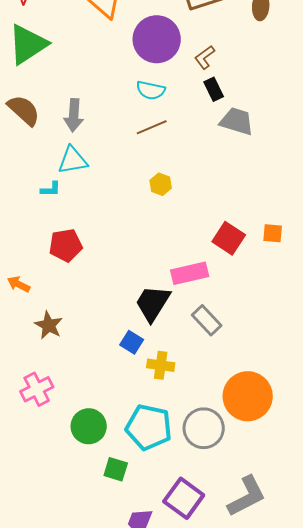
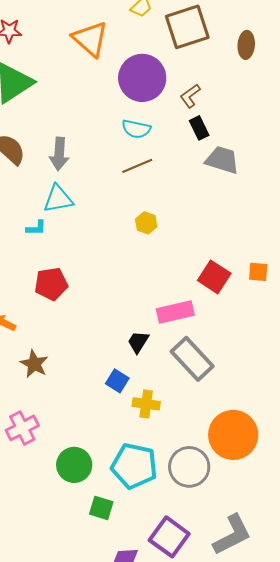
black trapezoid: (153, 303) -> (138, 342), size x0.6
gray rectangle: (207, 320) -> (192, 359), size x1.4

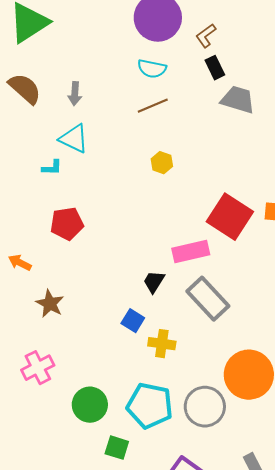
gray arrow: (59, 154) -> (75, 94), size x0.7
cyan triangle: (58, 199) -> (74, 139), turned 36
red square: (214, 277) -> (230, 217), size x1.4

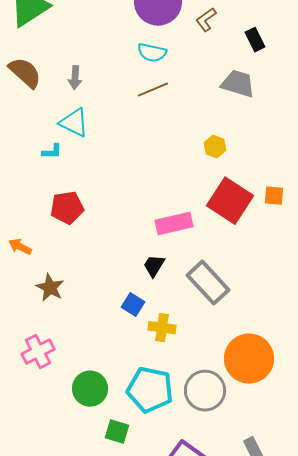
black rectangle: (215, 68) -> (255, 40), moved
yellow hexagon: (162, 163) -> (215, 147), moved
pink rectangle: (191, 252) -> (174, 224), moved

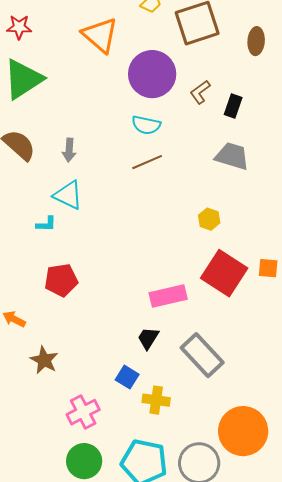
black rectangle: (255, 40) -> (233, 106), moved, turned 45
pink cross: (38, 352) -> (83, 412), moved

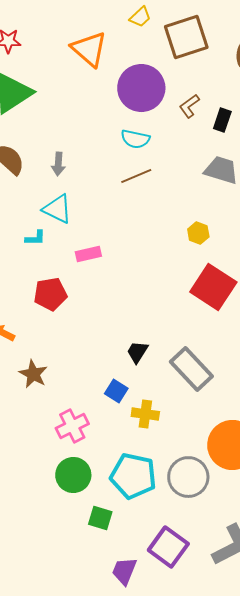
pink rectangle: (168, 296) -> (88, 254), moved, size x0.7

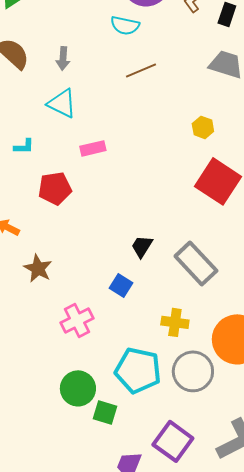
cyan semicircle: (135, 139) -> (125, 25), moved
cyan L-shape: (35, 238) -> (24, 146), moved
yellow cross: (145, 414) -> (175, 322), moved
green circle: (73, 475) -> (78, 388), moved

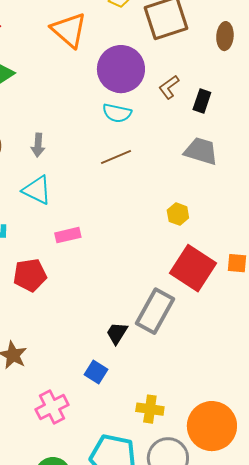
cyan semicircle: (125, 25) -> (117, 113), moved
gray rectangle: (196, 263) -> (155, 311), moved, turned 72

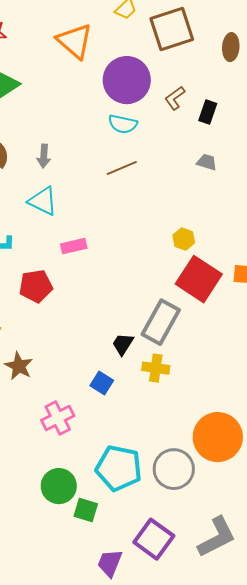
gray trapezoid: (201, 151) -> (207, 162), size x0.6
yellow hexagon: (178, 214) -> (184, 239), moved
yellow cross: (150, 409) -> (156, 368), moved

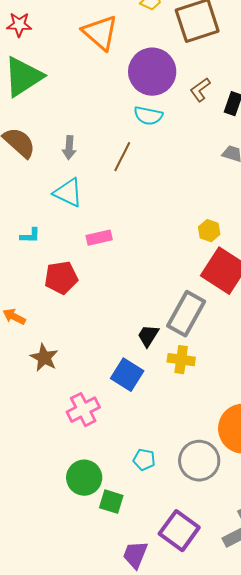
brown line: (122, 168) -> (122, 157), moved, turned -40
blue square: (102, 383) -> (127, 375), size x1.4
cyan pentagon: (119, 468) -> (144, 460), size x0.5

